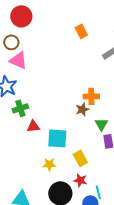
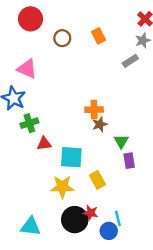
brown circle: (11, 42) -> (62, 38), moved
orange cross: (91, 96) -> (94, 110), moved
yellow star: (49, 164) -> (62, 187), size x1.5
red star: (80, 180) -> (91, 213), moved

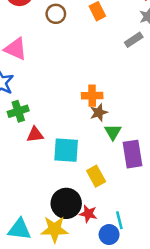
green triangle: (121, 141) -> (113, 132), moved
purple rectangle: (129, 161) -> (132, 154), size x1.5
yellow star: (62, 187) -> (55, 229), moved
black circle: (75, 220) -> (66, 203), moved

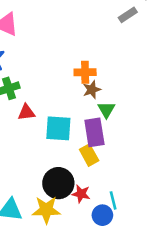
purple rectangle: (132, 154) -> (94, 132), moved

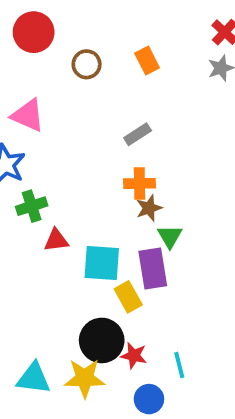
gray rectangle: (128, 15) -> (138, 134), moved
yellow rectangle: (89, 155) -> (128, 297), moved
blue circle: (102, 215) -> (149, 399), moved

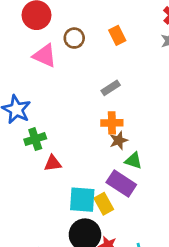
pink triangle: (28, 115) -> (45, 56), moved
green triangle: (170, 236) -> (133, 161), turned -42
cyan square: (102, 263) -> (82, 200), moved
purple rectangle: (153, 269) -> (121, 183), turned -48

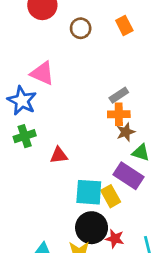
pink triangle: (45, 56) -> (42, 73), moved
gray rectangle: (111, 88) -> (119, 95), moved
green cross: (35, 139) -> (25, 136), moved

